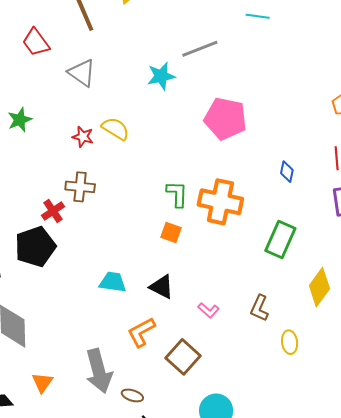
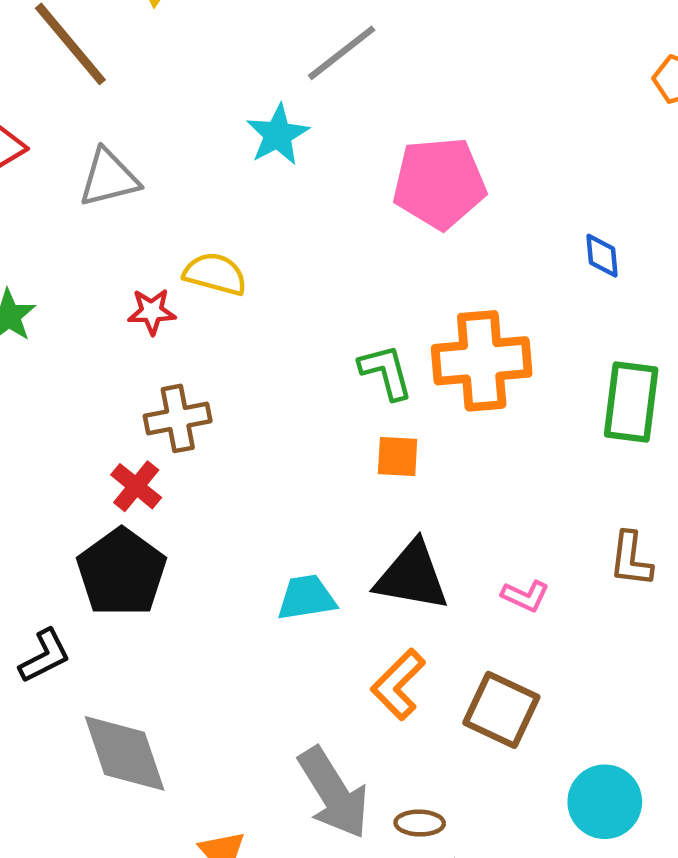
gray triangle: (82, 73) -> (109, 178), turned -32
black triangle: (162, 287) -> (412, 576), size x1.4

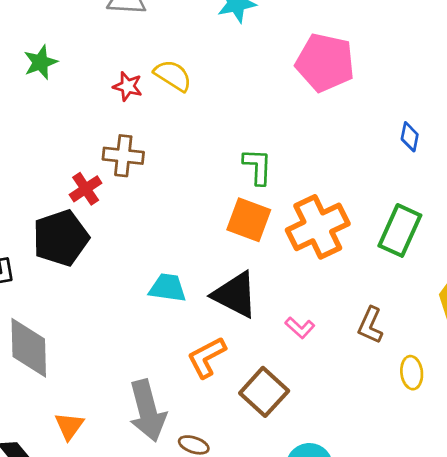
orange cross: (482, 361) -> (318, 227), moved, turned -38
orange square: (398, 457) -> (249, 220), size x1.5

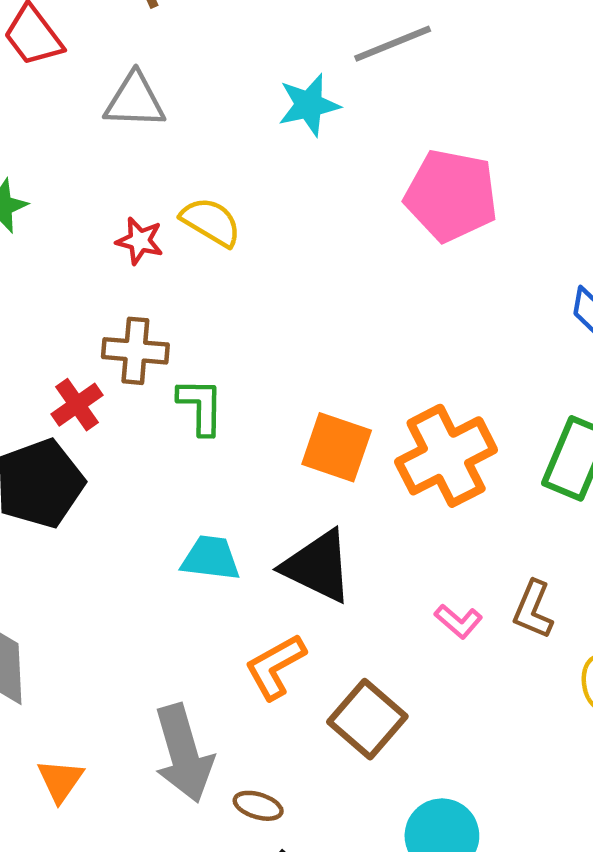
green L-shape: (258, 167) -> (201, 406), moved
pink L-shape: (300, 328) -> (458, 621), moved

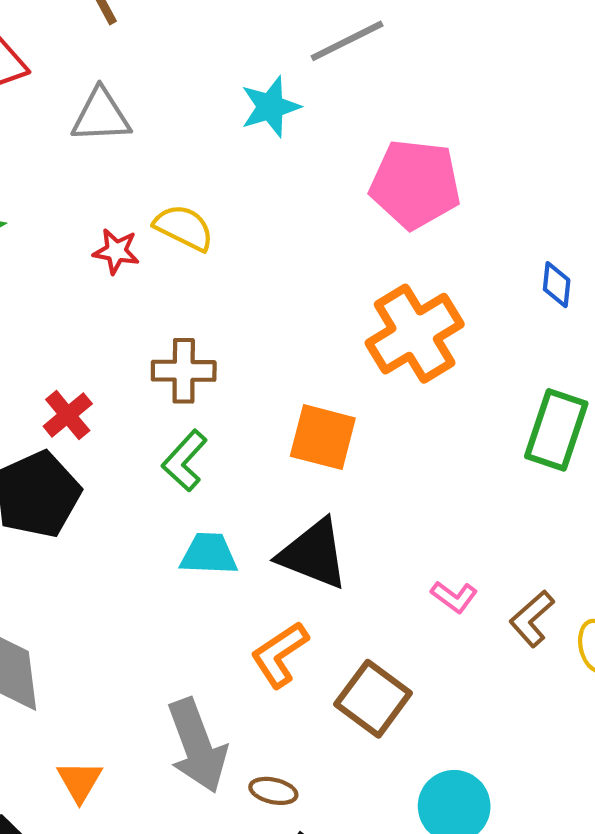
brown cross: (135, 351) -> (184, 371), moved
green L-shape: (201, 406) -> (185, 461), moved, turned -134
orange cross: (446, 456) -> (415, 334), moved
brown L-shape: (533, 609) -> (532, 619), moved, turned 30

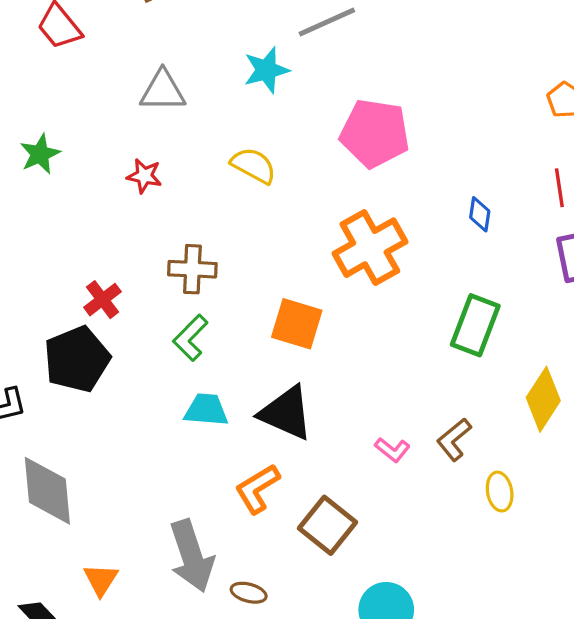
gray triangle: (101, 116) -> (163, 91), moved
yellow semicircle: (184, 228) -> (254, 165), moved
brown L-shape: (532, 619) -> (454, 439), moved

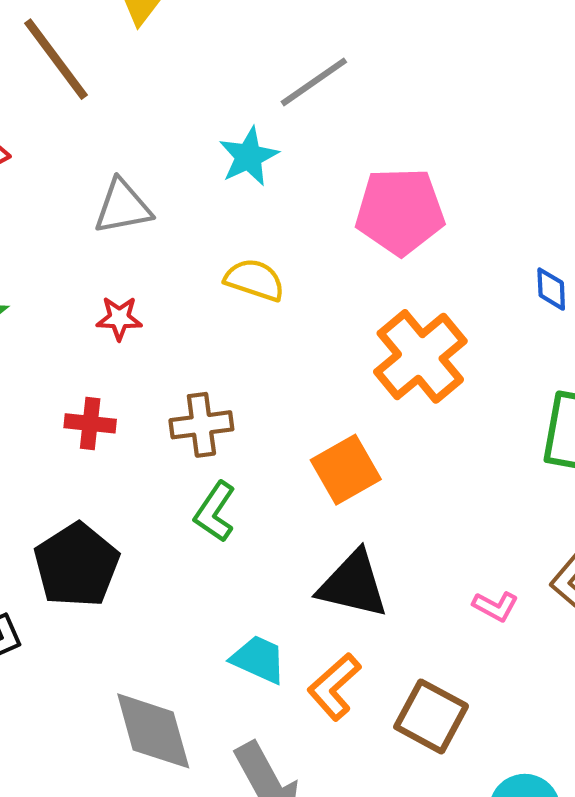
red cross: (103, 300) -> (90, 423), moved, turned -36
orange square: (297, 324) -> (346, 470), turned -36
cyan trapezoid: (206, 410) -> (259, 659), moved, turned 30
gray diamond: (47, 491) -> (153, 731), moved

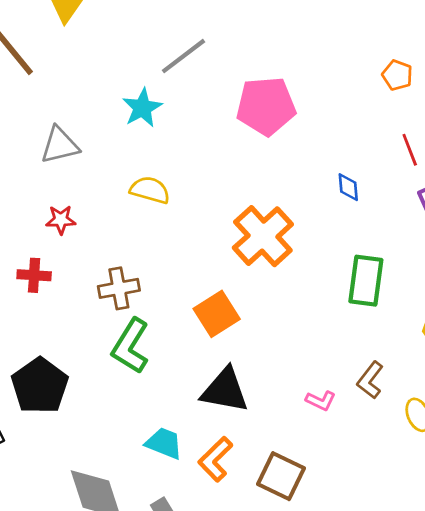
pink pentagon: (400, 211) -> (266, 106), moved
red cross: (90, 423) -> (34, 275), moved
green L-shape: (215, 512) -> (131, 346), size x1.4

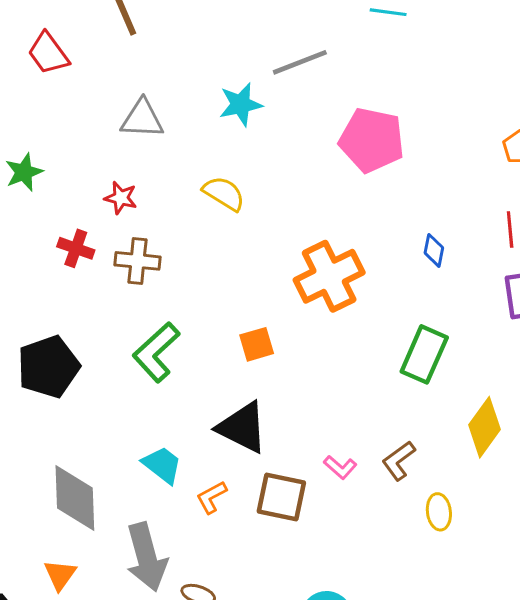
brown cross: (119, 288) -> (138, 261), moved
orange square: (217, 314) -> (257, 344), size x0.7
orange L-shape: (215, 459) -> (212, 497), size x0.7
brown square: (281, 476) -> (281, 497), moved, turned -30

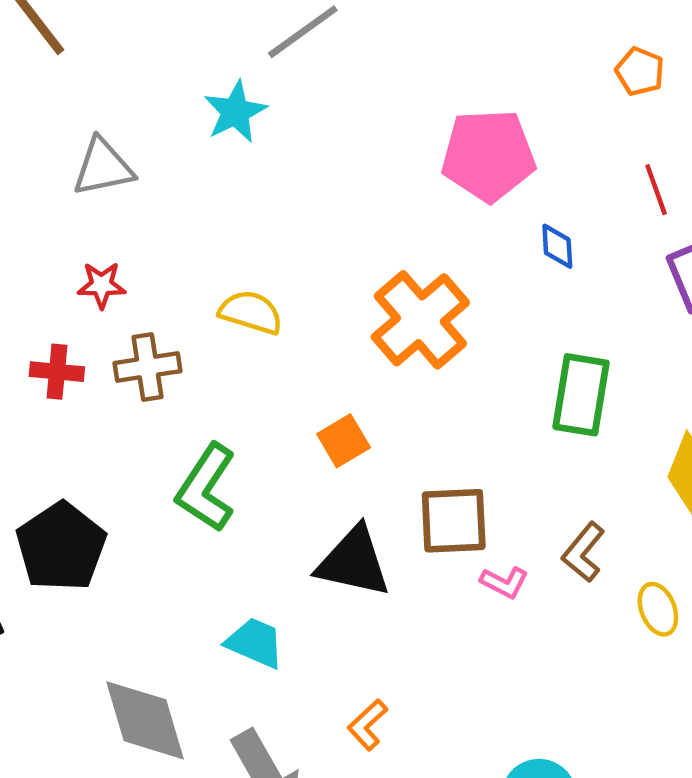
pink pentagon: (372, 140) -> (488, 155), moved
yellow semicircle: (224, 193) -> (251, 312), moved
orange L-shape: (212, 497) -> (368, 725), moved
brown square: (281, 497) -> (454, 521), moved

